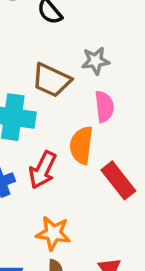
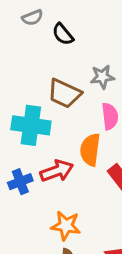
red arrow: (43, 170) -> (57, 171), turned -136

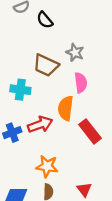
gray star: (102, 77) -> (75, 52), turned 30
cyan cross: (31, 125) -> (20, 90), size x0.7

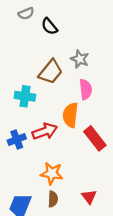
brown trapezoid: (46, 65) -> (51, 72), turned -76

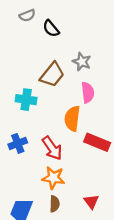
red arrow: (45, 131) -> (52, 148), moved, turned 75
red rectangle: (95, 138) -> (97, 142), turned -30

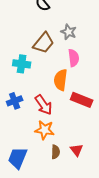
brown semicircle: (55, 204) -> (56, 152), moved

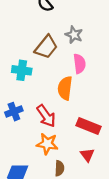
red rectangle: (82, 100) -> (88, 126), moved
red triangle: (77, 150) -> (87, 155), moved

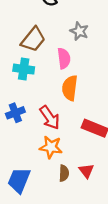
brown trapezoid: (46, 47) -> (33, 39), moved
pink semicircle: (80, 64) -> (64, 58), moved
red triangle: (87, 155) -> (86, 171), moved

